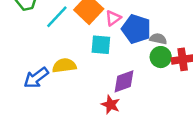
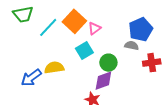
blue pentagon: (136, 29) -> (141, 29), moved, turned 30
cyan square: (101, 45) -> (84, 51), turned -36
green circle: (161, 57) -> (108, 63), moved

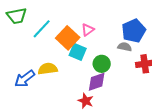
orange square: (74, 21) -> (68, 38), moved
cyan square: (84, 51) -> (78, 52), turned -36

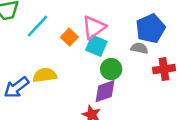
pink triangle: (88, 30) -> (94, 27), size x1.5
orange square: (68, 38) -> (69, 37), size x0.6
cyan square: (78, 52) -> (96, 46), moved

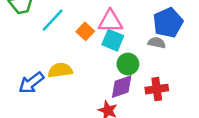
pink triangle: (94, 27) -> (110, 21), turned 35
red cross: (164, 69) -> (157, 89), moved

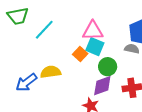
orange square: (85, 31) -> (80, 54), moved

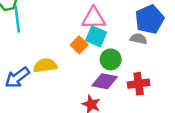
cyan line: (44, 30) -> (17, 19), moved, turned -50
purple diamond: (102, 86) -> (105, 81), turned 30

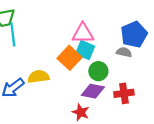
orange square: (79, 45) -> (70, 58), size x1.5

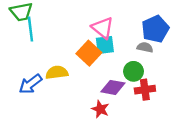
pink triangle: (83, 33) -> (103, 28), turned 40
cyan square: (85, 50) -> (105, 45), turned -30
green circle: (98, 71) -> (134, 71), moved

